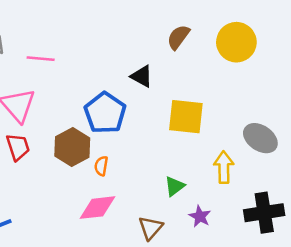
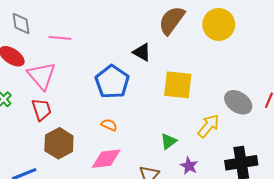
brown semicircle: (178, 37) -> (172, 20), size x1.4
brown hexagon: (72, 147) -> (59, 143), moved
orange semicircle: (101, 166) -> (109, 125), turned 105
yellow arrow: (224, 167) -> (208, 126), turned 40

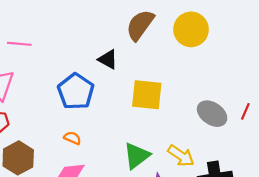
yellow arrow: (208, 126) -> (181, 156), moved, turned 85
green triangle: (169, 141) -> (137, 156), size x1.5

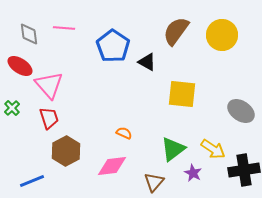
pink line: (19, 44) -> (64, 28), moved
blue pentagon: (76, 91) -> (113, 46), moved
orange semicircle: (72, 138) -> (124, 133), moved

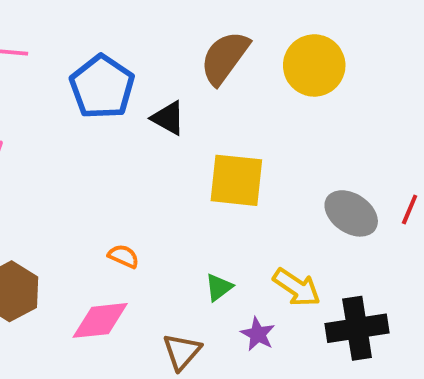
green triangle: (173, 149) -> (219, 287), size x0.6

